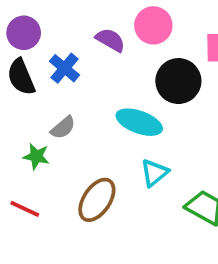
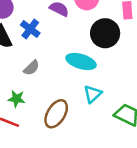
green star: (36, 156) -> (17, 99), moved

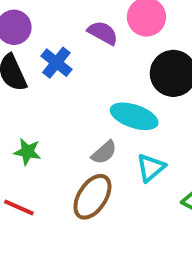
gray semicircle: (31, 68) -> (104, 152), moved
green star: (17, 99) -> (27, 152), moved

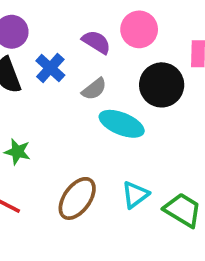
gray semicircle: (104, 152) -> (94, 89), moved
cyan triangle: (151, 168) -> (135, 195), moved

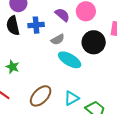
blue cross: (50, 68) -> (36, 25), turned 35

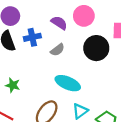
cyan ellipse: (70, 60) -> (68, 83), moved

